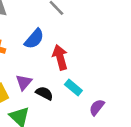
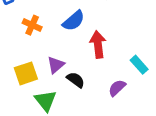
cyan rectangle: (73, 88) -> (139, 65), moved
purple semicircle: (97, 107) -> (117, 88), moved

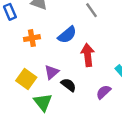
orange cross: (32, 25) -> (32, 38), turned -35
yellow square: (26, 73) -> (26, 79), turned -36

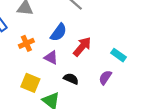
red arrow: (88, 55) -> (82, 47), turned 60
purple triangle: (52, 72) -> (51, 58), moved, turned -40

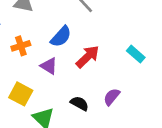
cyan rectangle: (118, 55) -> (136, 54), moved
black semicircle: (71, 79) -> (80, 103), moved

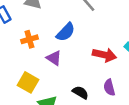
red arrow: (88, 57) -> (104, 55), moved, turned 55
purple semicircle: (112, 97) -> (109, 87), turned -56

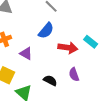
blue semicircle: (66, 32) -> (46, 31), moved

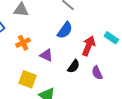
red arrow: (68, 48) -> (89, 46), turned -72
black semicircle: (50, 80) -> (74, 66), moved, turned 104

